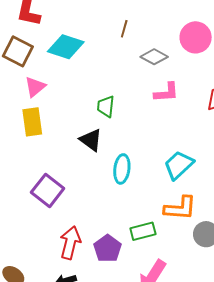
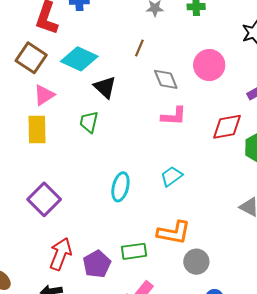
gray diamond: (154, 57) -> (166, 79), turned 32
green trapezoid: (106, 106) -> (89, 122), moved
black triangle: (91, 140) -> (105, 87), moved
cyan trapezoid: (179, 165) -> (172, 176), moved, size x0.7

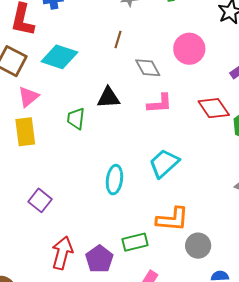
black triangle: (105, 87) -> (108, 98), moved, turned -40
red diamond: (227, 127) -> (214, 108), turned 72
cyan trapezoid: (172, 176) -> (164, 163), size x1.4
purple square: (44, 199) -> (40, 200), size x0.7

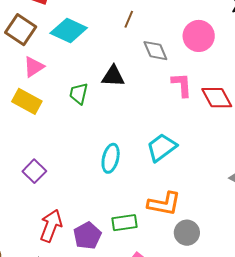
pink L-shape: (160, 103) -> (182, 85), moved, turned -96
yellow rectangle: (25, 132) -> (27, 101), turned -60

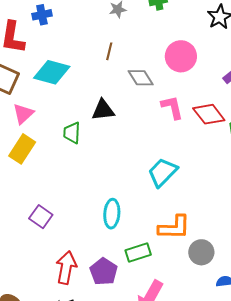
yellow rectangle: (27, 101) -> (22, 149), turned -76
cyan ellipse: (111, 158) -> (112, 214), moved

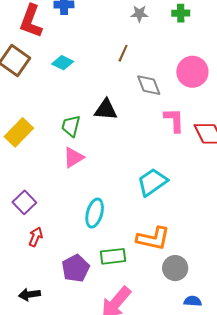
cyan diamond: (52, 72) -> (63, 63), size x0.6
pink triangle: (23, 114) -> (73, 157), moved
red arrow: (66, 268) -> (36, 237), moved, size x0.6

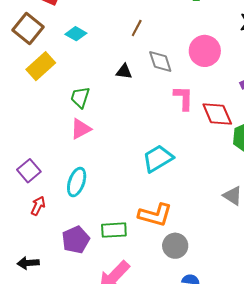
black triangle: (106, 110) -> (124, 71), moved, size x0.7
yellow rectangle: (19, 132) -> (41, 66), moved
cyan ellipse: (95, 213) -> (77, 182), moved

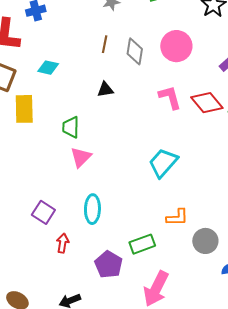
gray diamond: (160, 62) -> (135, 51), moved, turned 44
yellow rectangle: (41, 66) -> (24, 109), turned -32
orange L-shape: (155, 215) -> (177, 217), size x0.7

